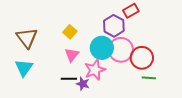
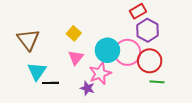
purple hexagon: (114, 26) -> (148, 30), moved
cyan triangle: (24, 68) -> (37, 71), moved
black line: (69, 79) -> (50, 83), moved

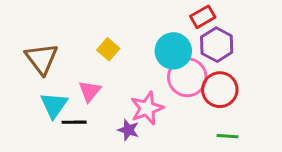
cyan circle: (107, 50) -> (173, 51), moved
pink triangle: (76, 58) -> (90, 91), moved
green line: (157, 82) -> (228, 136), moved

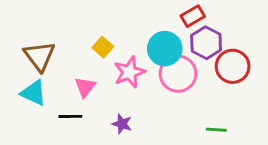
red circle: (220, 90) -> (233, 66), moved
cyan triangle: (54, 105) -> (33, 93), moved, turned -40
pink star: (147, 108) -> (129, 72), moved

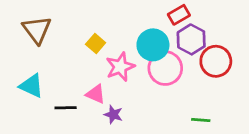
brown triangle: (39, 56) -> (37, 30), moved
pink triangle: (85, 87) -> (96, 94), moved, turned -45

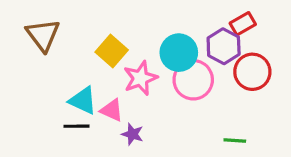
red rectangle: (179, 15) -> (243, 24), moved
yellow square: (96, 44) -> (112, 51), size x1.4
cyan triangle: (31, 86) -> (83, 101), moved

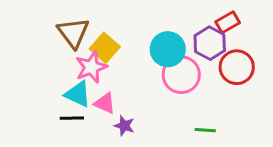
brown triangle: (43, 35) -> (73, 33), moved
pink star: (140, 78) -> (91, 67), moved
green line: (235, 141) -> (205, 130), moved

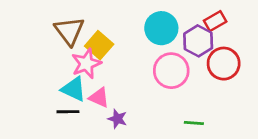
cyan circle: (168, 49) -> (161, 28), moved

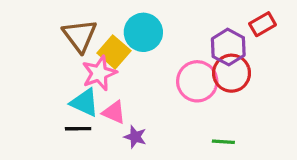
red rectangle: (215, 21) -> (263, 24), moved
cyan circle: (161, 28) -> (143, 32), moved
red circle: (224, 64) -> (232, 73), moved

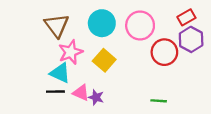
purple hexagon: (228, 47) -> (191, 39), moved
yellow square: (114, 52) -> (104, 60), moved
pink circle: (197, 81) -> (140, 25), moved
pink triangle: (114, 112) -> (81, 93), moved

